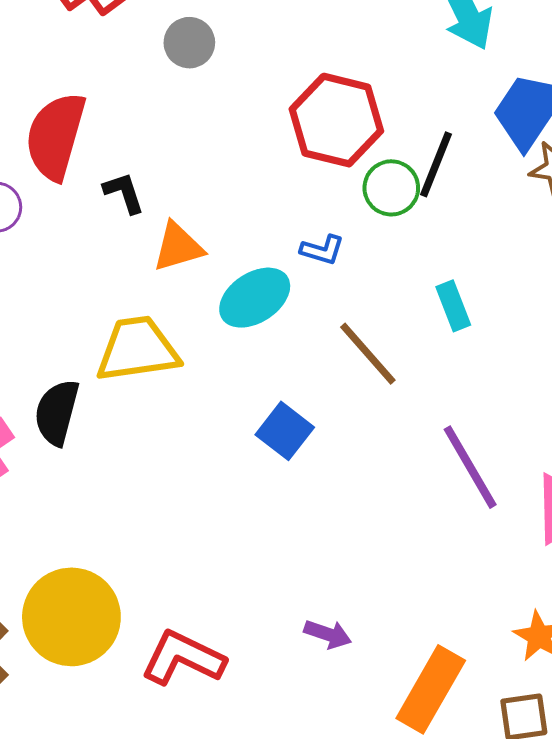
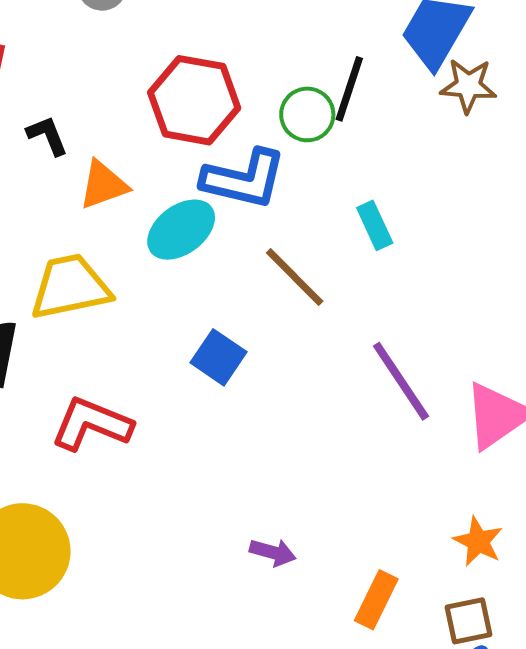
red hexagon: (336, 120) -> (194, 100), moved
blue L-shape: (322, 250) -> (244, 179), size x2.0
red L-shape: (183, 658) -> (92, 424), moved
orange rectangle: (431, 689) -> (376, 600), size x0.7

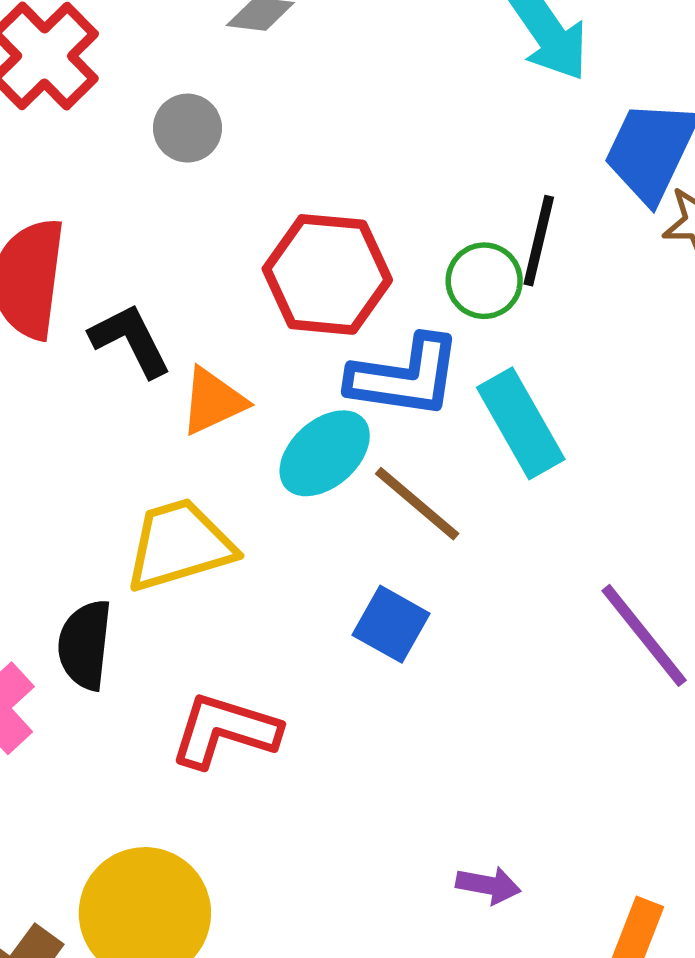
black L-shape: (47, 136) -> (130, 340), size x1.4
cyan rectangle: (375, 225) -> (521, 423), moved, size x1.6
brown line: (295, 277) -> (417, 504), moved

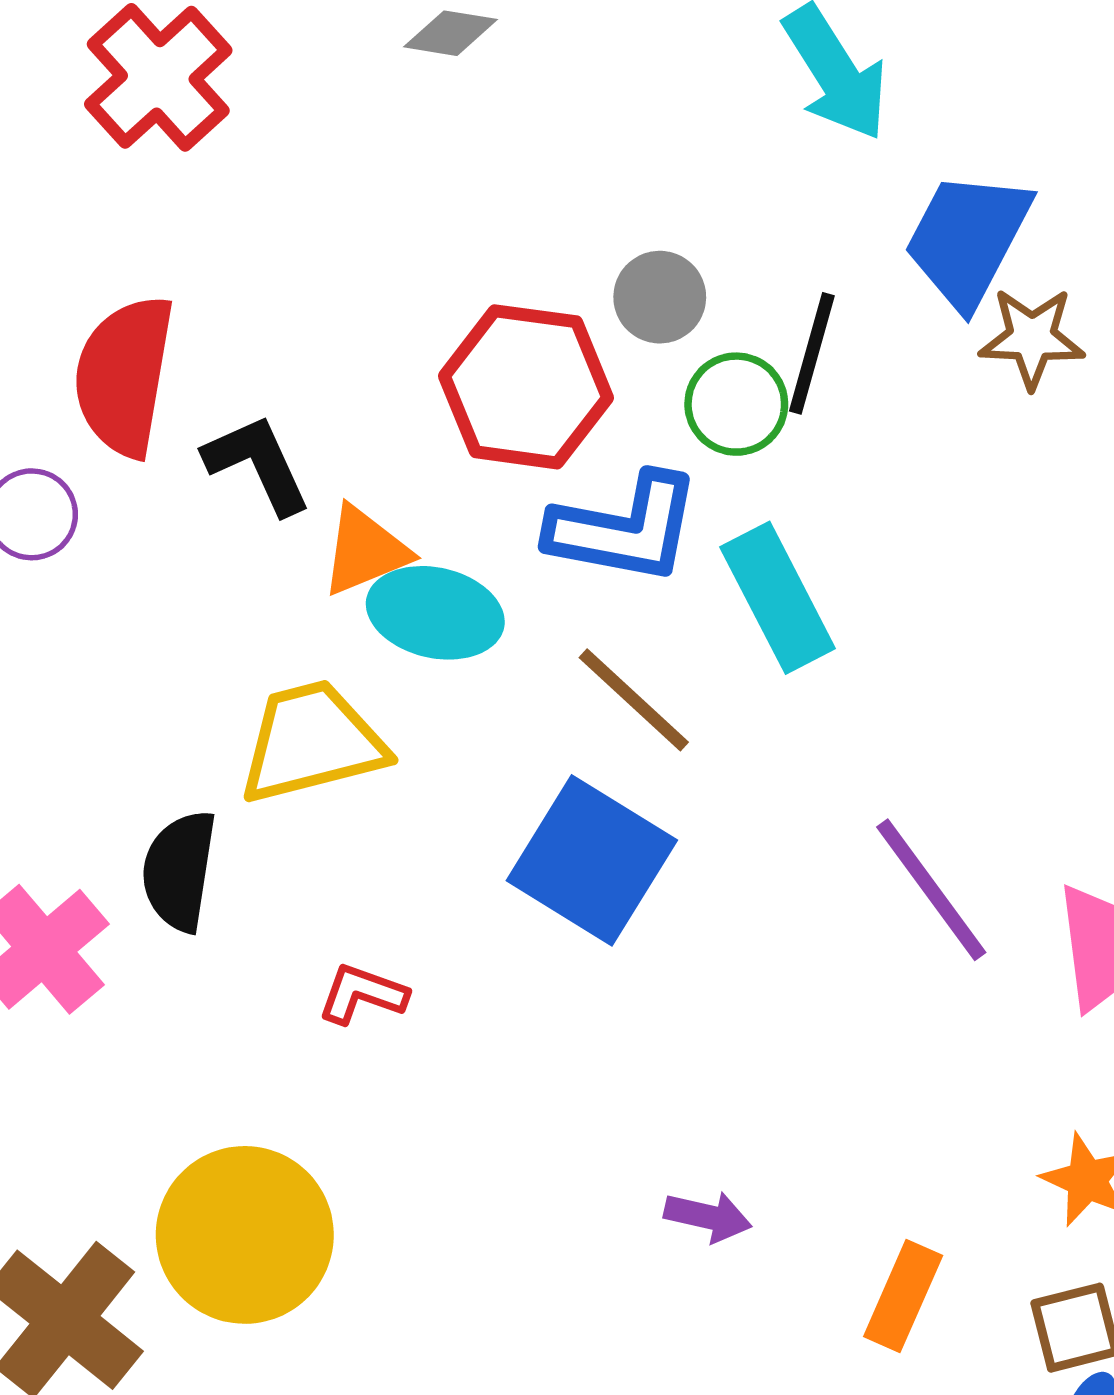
gray circle: (187, 128) -> (660, 297), moved
cyan ellipse: (325, 453) -> (435, 613), moved, turned 52
blue square: (391, 624) -> (592, 860), size x1.6
red L-shape: (225, 731) -> (362, 994), size x0.6

